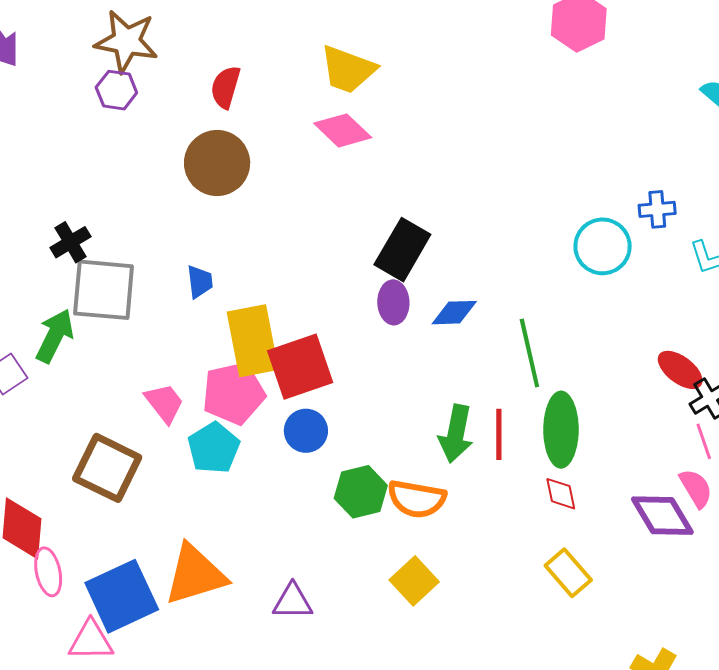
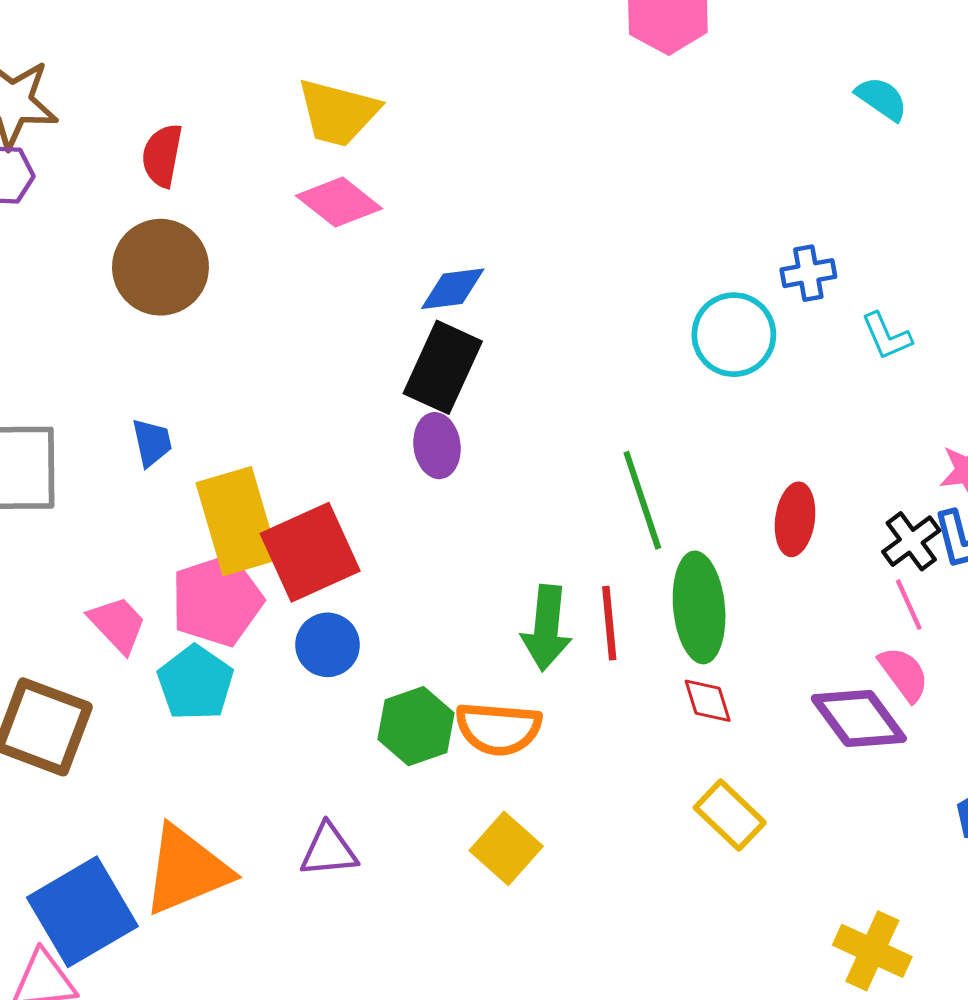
blue diamond: (454, 313) -> (453, 289), moved
red ellipse: (680, 370) -> (795, 519), moved, turned 66
purple triangle: (293, 602) -> (329, 850), moved

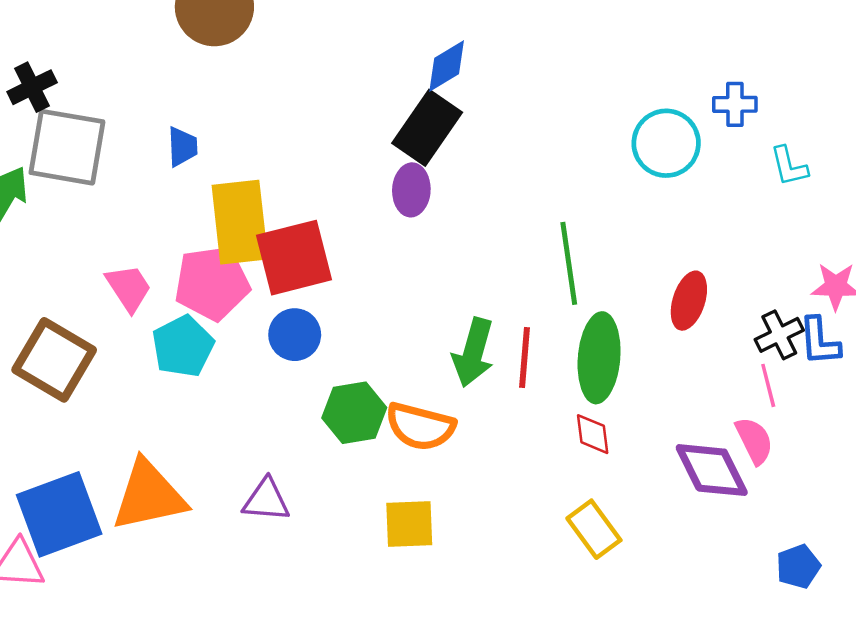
blue diamond: (453, 289) -> (447, 66), turned -34
yellow square: (506, 848) -> (409, 524), turned 36

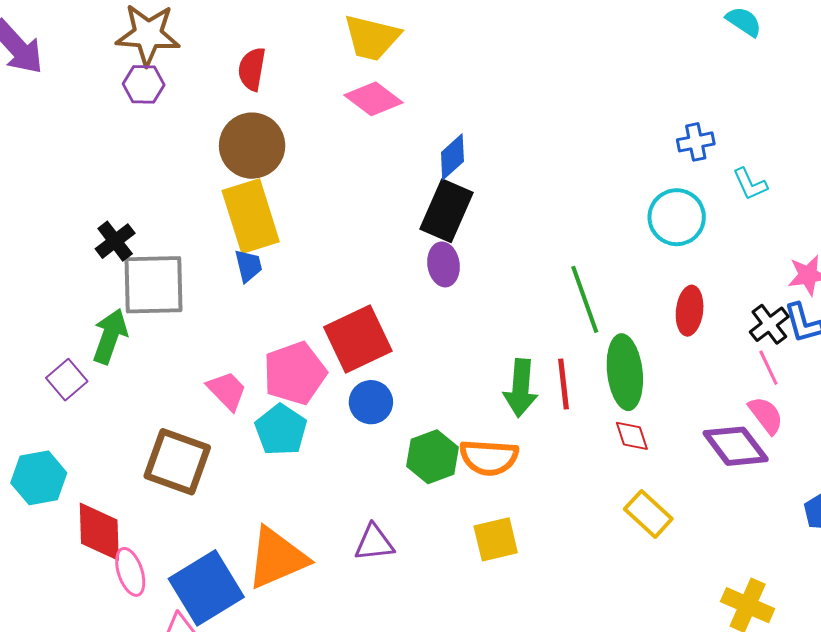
cyan circle: (666, 143) -> (677, 217), moved
yellow rectangle: (240, 222) -> (251, 216), moved

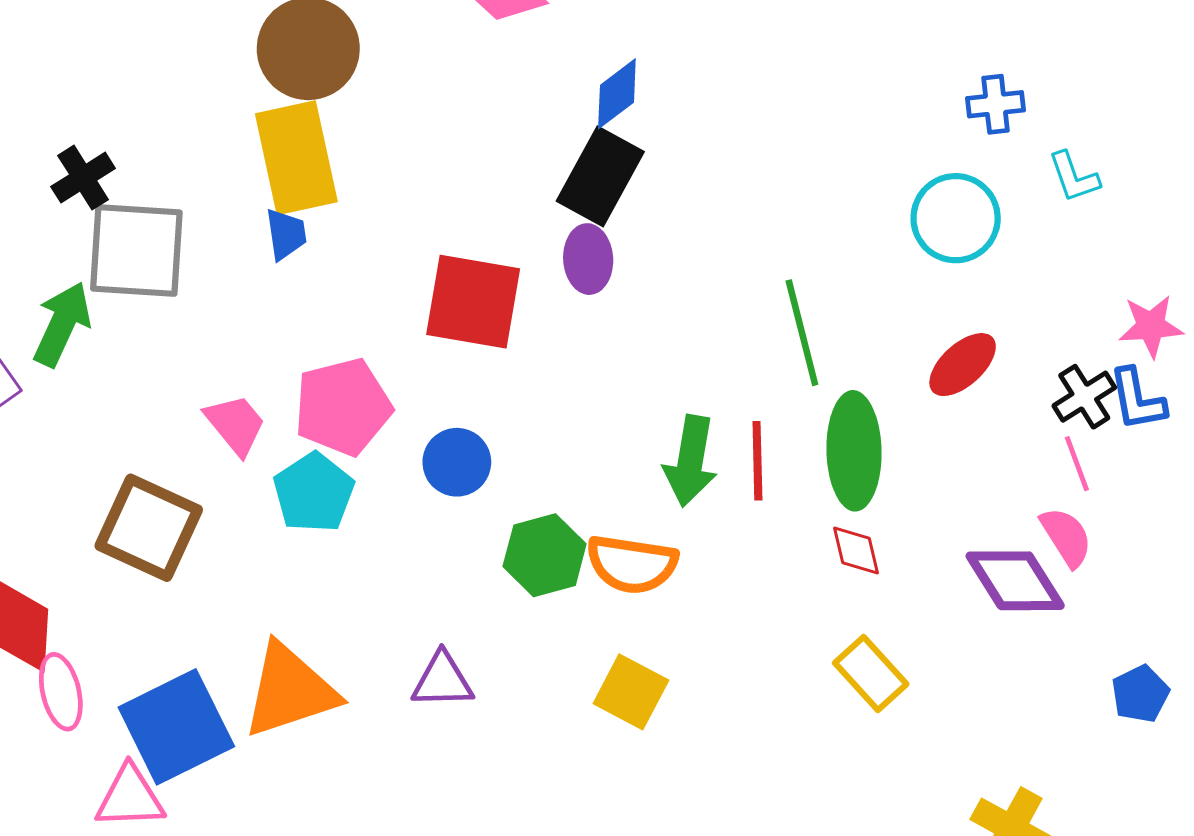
red ellipse: (690, 311) -> (963, 365), turned 36
red square: (358, 339) -> (473, 302), moved, turned 30
yellow square: (496, 539) -> (631, 692), turned 36

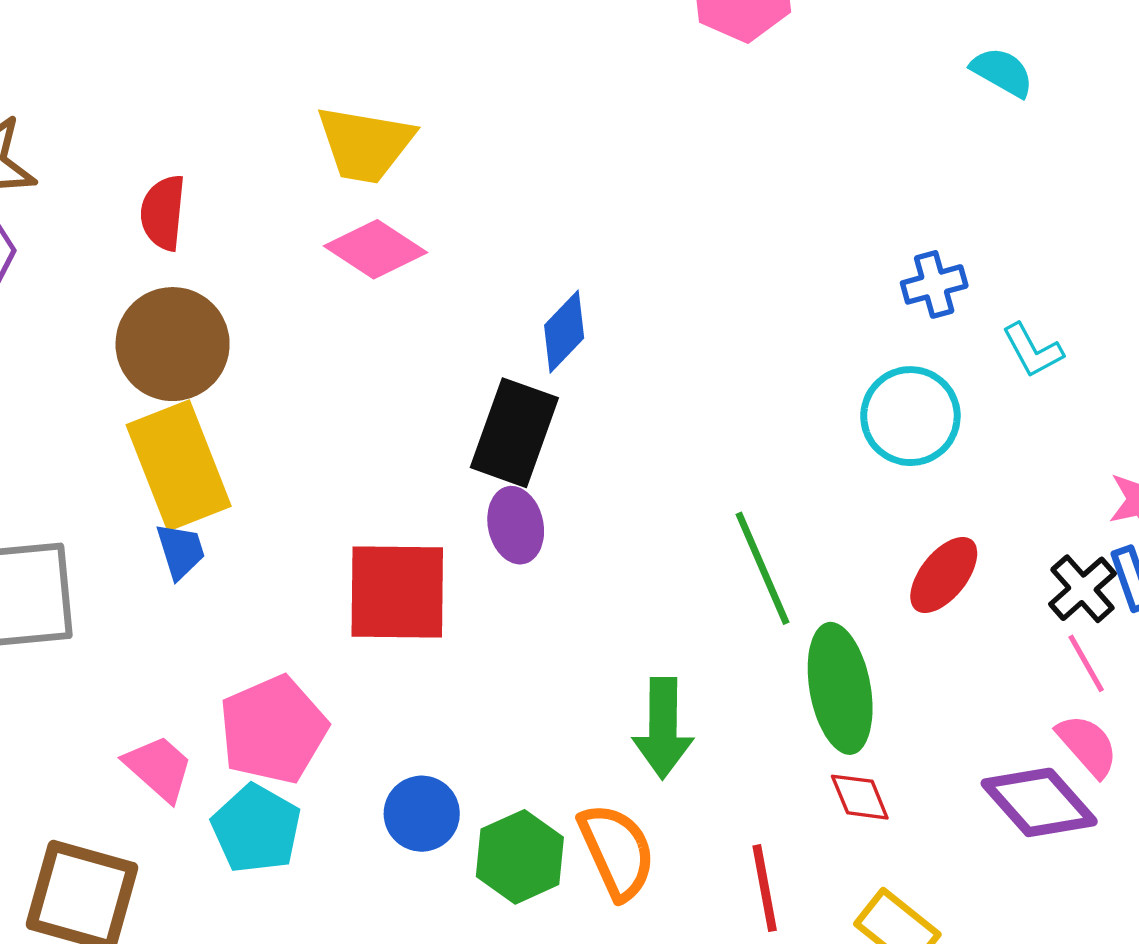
blue diamond: (617, 94) -> (564, 332), moved
red line: (757, 461) -> (765, 888), moved
blue circle: (457, 462) -> (422, 814), moved
orange semicircle: (632, 564) -> (617, 851), turned -114

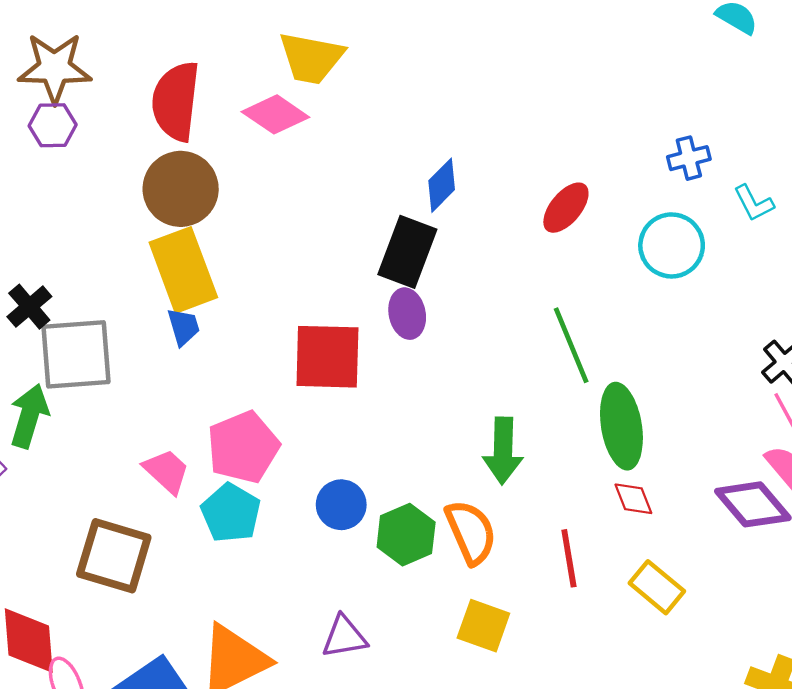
red semicircle: (163, 213) -> (176, 101), size x1.6
pink diamond: (376, 249) -> (275, 114), moved
red ellipse: (944, 575) -> (566, 208), moved

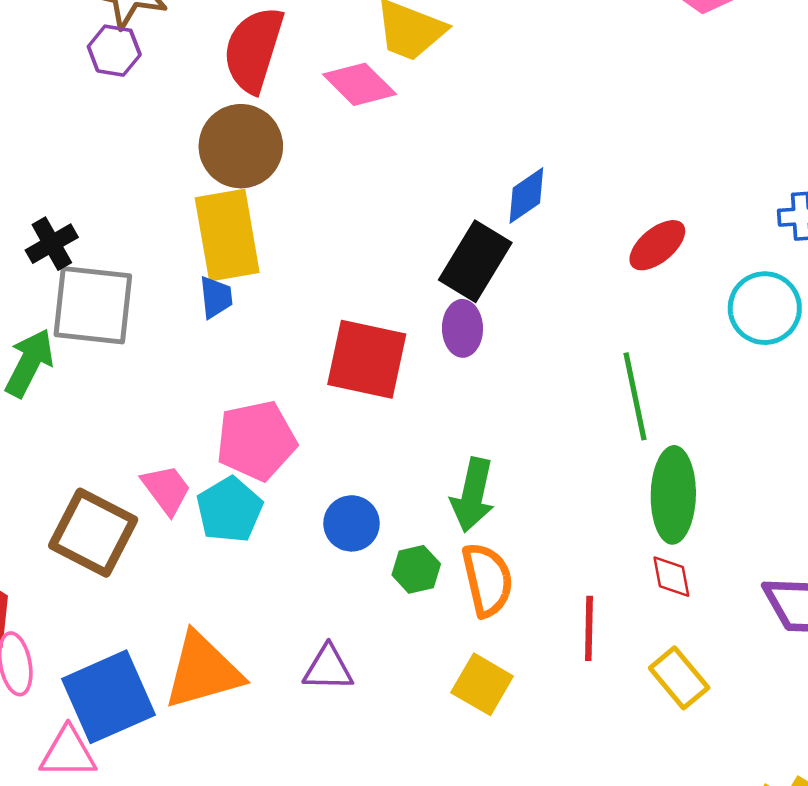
green arrow: (503, 451) -> (473, 495), moved
pink trapezoid: (166, 471) -> (166, 489), moved
green hexagon: (406, 535) -> (416, 569), size x0.7

